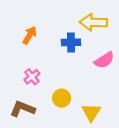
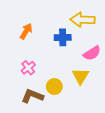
brown L-shape: (22, 109) -> (32, 96), moved
yellow triangle: (91, 112) -> (80, 76), moved

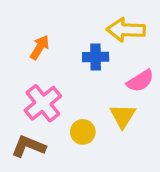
pink cross: (28, 68) -> (43, 103), size x1.6
brown L-shape: (32, 96) -> (28, 146), moved

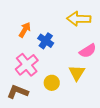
blue cross: (96, 57) -> (46, 41), moved, turned 35

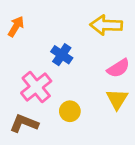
orange arrow: (25, 30) -> (16, 26), moved
yellow triangle: (77, 73) -> (117, 99), moved

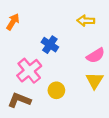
yellow arrow: (106, 25) -> (86, 21), size x0.7

